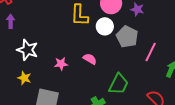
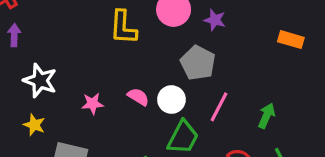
white circle: (105, 26) -> (171, 100), moved
pink line: (151, 52) -> (219, 107), moved

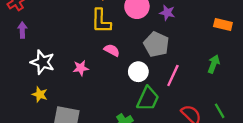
pink semicircle: (138, 97) -> (112, 50), moved
pink star: (93, 104) -> (81, 68), moved
green arrow: (267, 116) -> (214, 64), moved

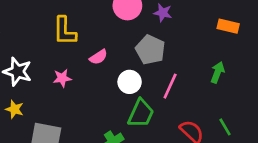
yellow L-shape: (101, 21) -> (65, 31), moved
pink semicircle: (112, 50) -> (98, 57), turned 119

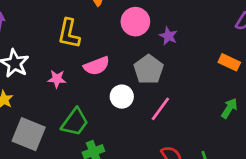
pink semicircle: (98, 57) -> (97, 66), size x1.4
green arrow: (218, 72) -> (229, 108), moved
green trapezoid: (141, 113) -> (75, 122), moved

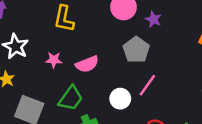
pink semicircle: (97, 66) -> (87, 64), moved
white circle: (122, 97) -> (120, 99), moved

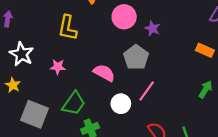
pink semicircle: (87, 64) -> (104, 73), moved, turned -130

